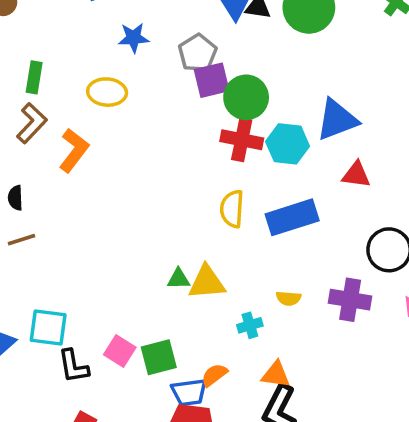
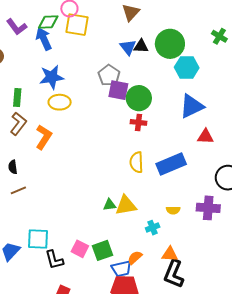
blue star: (133, 38) -> (52, 77), moved, size x1.4
purple square: (212, 80) -> (118, 90), turned 30
red cross: (242, 140) -> (138, 122), size x0.7
cyan hexagon: (288, 144) -> (187, 68), moved

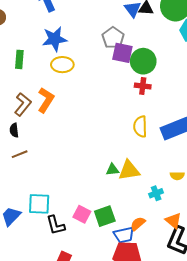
brown L-shape: (18, 124) -> (23, 104), moved
orange triangle: (170, 254) -> (173, 221), turned 36

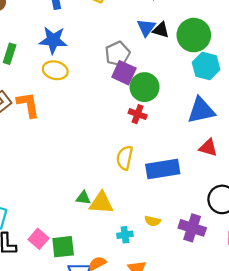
orange L-shape: (46, 100) -> (28, 105), turned -55

